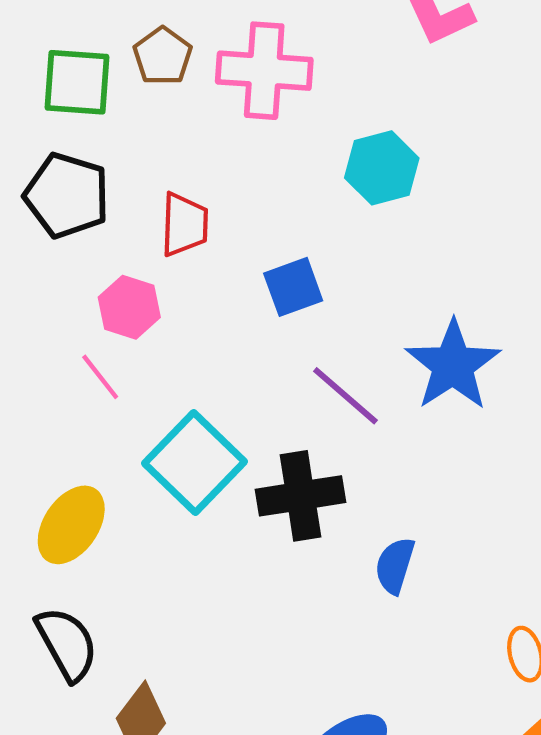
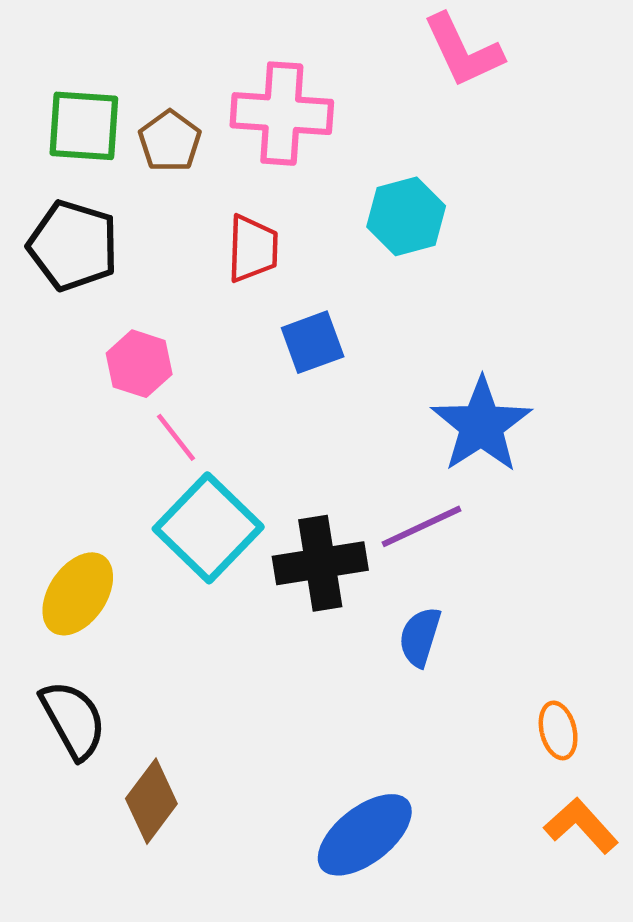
brown pentagon: (163, 56) -> (170, 141), moved
red trapezoid: (184, 224) -> (253, 249), moved
pink line: (100, 377) -> (176, 437), moved
purple line: (345, 396) -> (421, 526), moved, turned -66

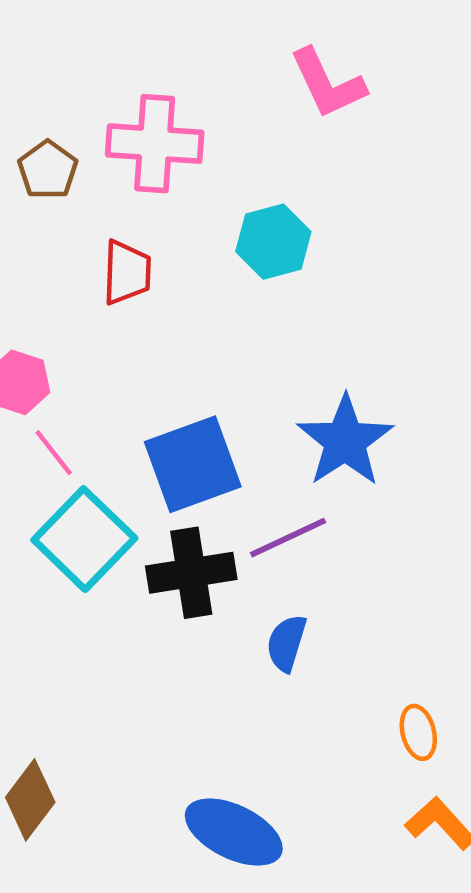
blue square: (313, 342) -> (193, 464), moved, size x1.6
blue ellipse: (365, 835) -> (234, 832), turned 64

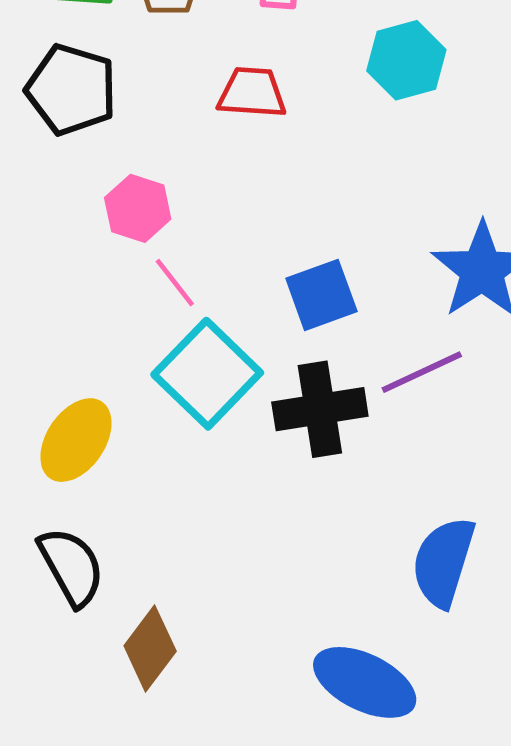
red trapezoid: (127, 272) -> (252, 93), turned -88
blue square: (193, 464) -> (321, 295), size x0.7
blue semicircle: (286, 643) -> (443, 562), moved, size x1.5

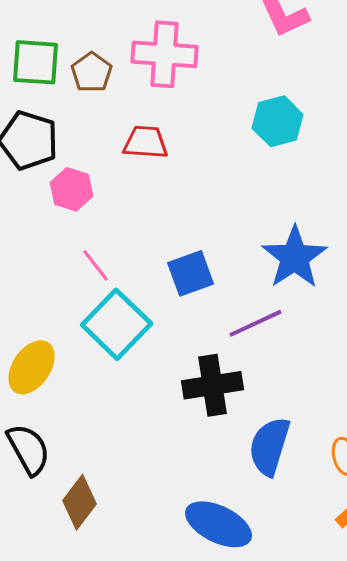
cyan hexagon: (406, 60) -> (278, 121), moved
pink hexagon: (138, 208) -> (72, 189), moved
black cross: (320, 409) -> (213, 385), moved

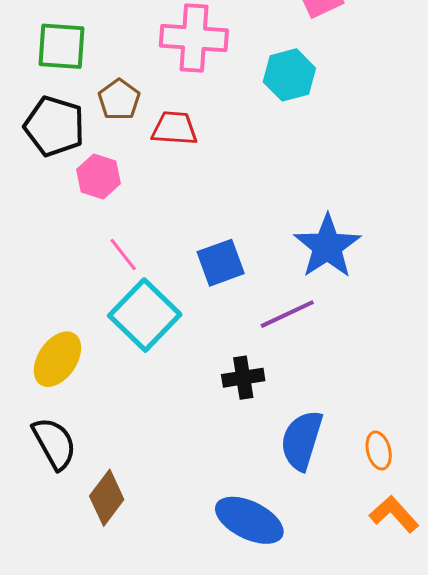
brown pentagon: (92, 72) -> (119, 100), moved
cyan hexagon: (278, 121) -> (289, 75), moved
black cross: (213, 385) -> (243, 378), size x0.7

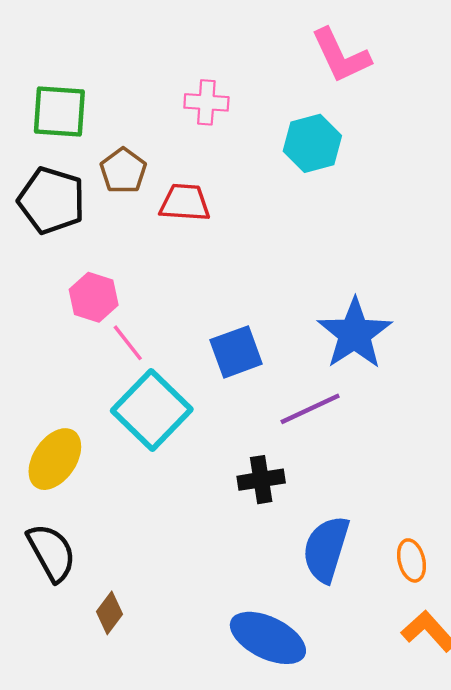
pink cross: (194, 38) -> (206, 102), size x0.6
pink hexagon: (99, 177) -> (94, 297), moved
brown diamond: (107, 498) -> (110, 613), size x0.7

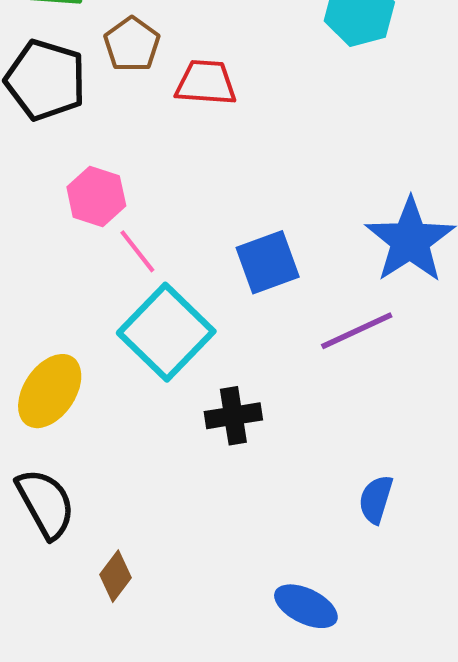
black cross: (261, 480) -> (233, 416), moved
blue semicircle: (326, 549) -> (376, 499), size x0.6
blue ellipse: (268, 638) -> (306, 606), size x0.7

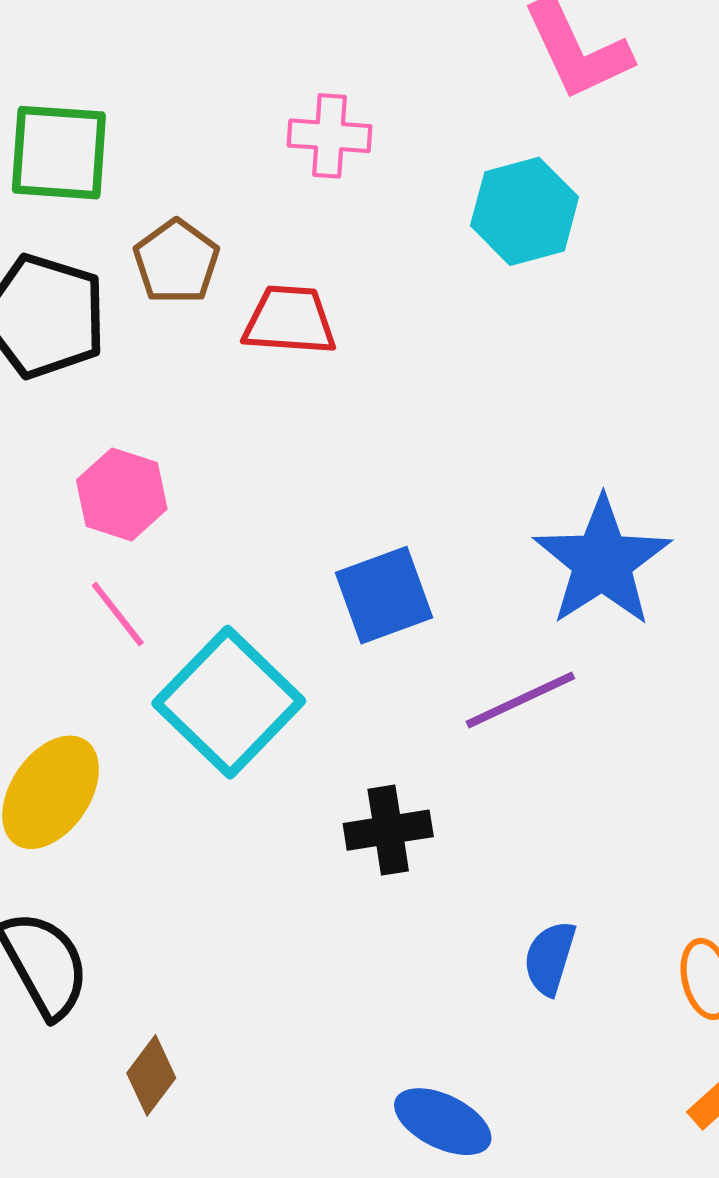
pink line: (137, 251) -> (118, 614), moved
black cross: (233, 416) -> (388, 830), moved

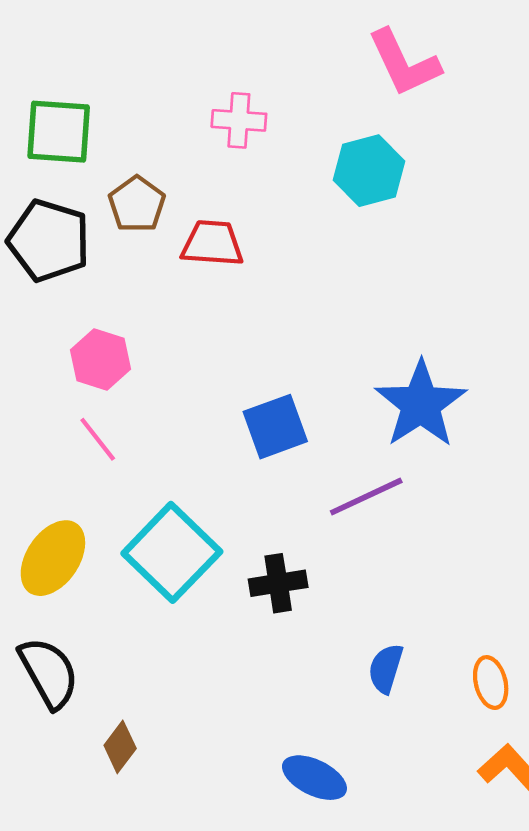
cyan square: (229, 702) -> (172, 552), moved

